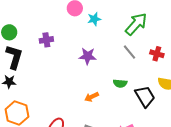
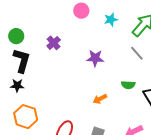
cyan star: (94, 19) -> (111, 20), moved
purple cross: (46, 40) -> (54, 43), turned -32

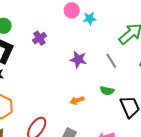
cyan star: (111, 20) -> (90, 19), moved
gray line: (137, 53) -> (111, 61), moved

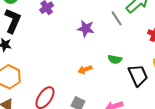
gray line: (111, 61) -> (117, 18), moved

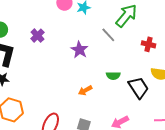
purple star: (86, 29) -> (79, 50), turned 30

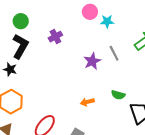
gray line: (108, 35) -> (114, 53), moved

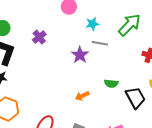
cyan star: (107, 21) -> (92, 24), moved
gray line: (114, 53) -> (100, 43), turned -42

